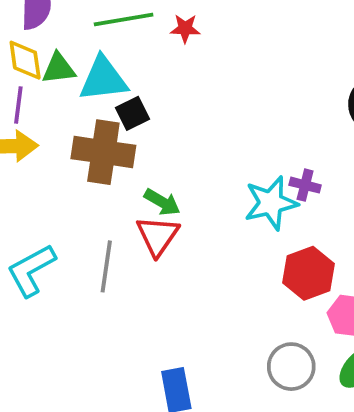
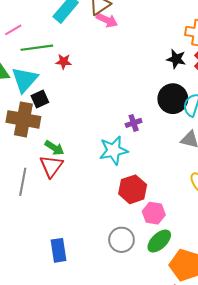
red star: (185, 28) -> (64, 62), moved
cyan triangle: (103, 79) -> (25, 80), turned -44
purple cross: (305, 185) -> (134, 123), moved, turned -35

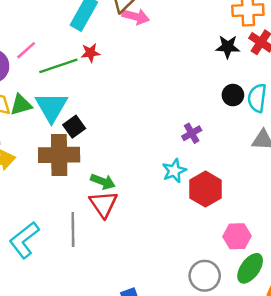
red star: (64, 62) -> (90, 53), moved
black circle: (173, 99) -> (233, 95), size x0.6
cyan star: (114, 150) -> (174, 171), size x0.7
red hexagon: (133, 189) -> (205, 189), moved

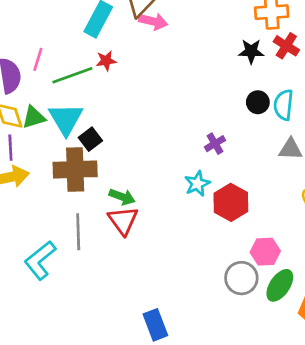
pink line: (26, 50) -> (38, 59), turned -30
gray line: (73, 230) -> (78, 232), moved
gray circle: (205, 276) -> (241, 278), moved

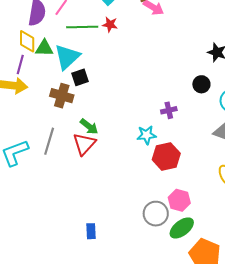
black circle: (258, 102) -> (201, 84), moved
brown cross: (75, 169) -> (62, 96), size x0.7
blue rectangle: (155, 325) -> (91, 231), moved, size x0.7

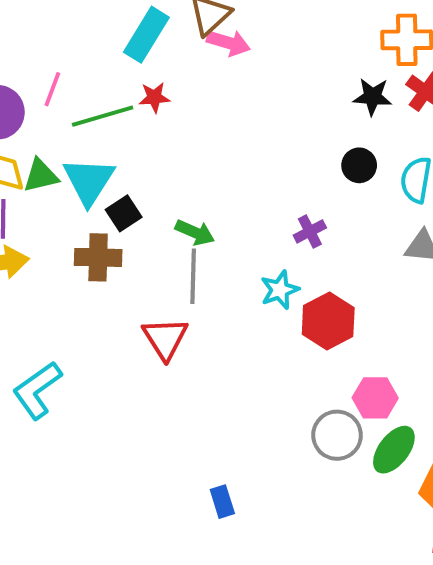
green arrow: (89, 126) -> (195, 232), moved
gray line: (49, 141) -> (193, 276), moved

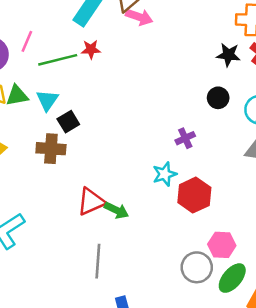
cyan triangle: (89, 181) -> (47, 100), size x0.7
green arrow: (195, 232) -> (116, 210), moved
gray line: (193, 276) -> (98, 261), moved
red triangle: (165, 338) -> (91, 202), turned 36

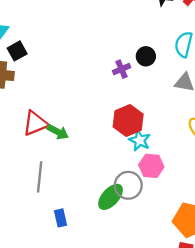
black circle: (218, 98) -> (146, 56), moved
cyan star: (165, 174) -> (140, 140), moved, turned -30
green ellipse: (232, 278) -> (111, 197), moved

